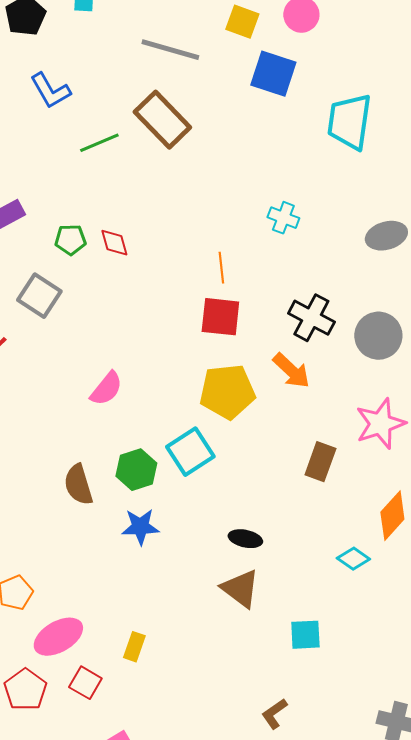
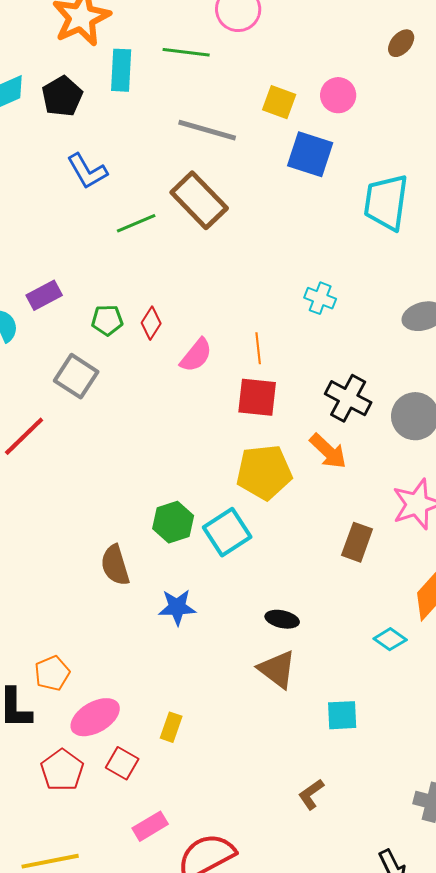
red diamond: (114, 243) -> (151, 323), turned 48
pink semicircle: (106, 389) -> (196, 355), moved
green hexagon: (136, 470) -> (173, 522), moved

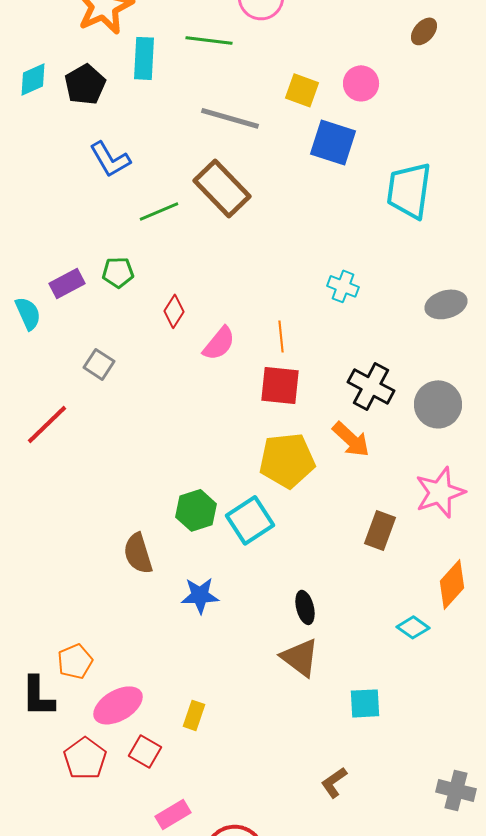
green pentagon: (107, 320) -> (118, 272), moved
gray square: (76, 376) -> (99, 364), size x0.7
black ellipse: (282, 619) -> (305, 607), turned 64

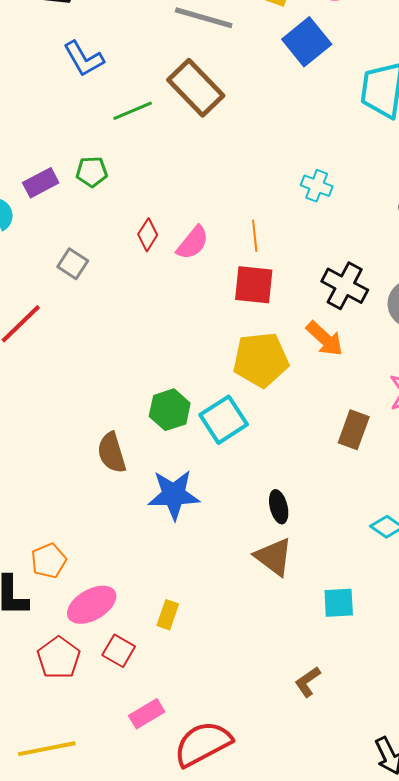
blue square: (333, 142) -> (307, 42), turned 33
red diamond: (174, 311) -> (148, 235), moved
blue star: (200, 595) -> (174, 495), size x1.4

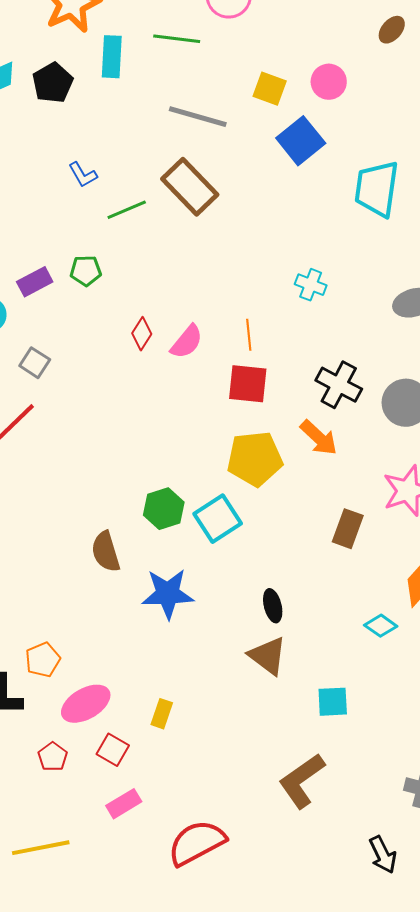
blue L-shape: (84, 59) -> (83, 175), moved, size x0.7
gray square: (73, 264) -> (35, 363), moved
red pentagon: (59, 658) -> (53, 757), size x0.7
brown L-shape: (308, 682) -> (302, 781), size x1.8
pink rectangle: (147, 714) -> (124, 804), moved

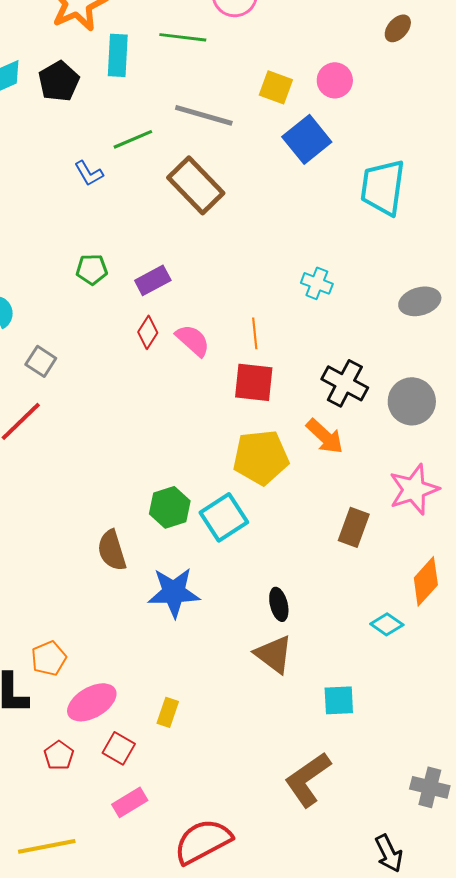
green line: (127, 210) -> (133, 139), moved
purple rectangle: (35, 282) -> (153, 280), moved
pink semicircle: (187, 342) -> (193, 340), turned -87

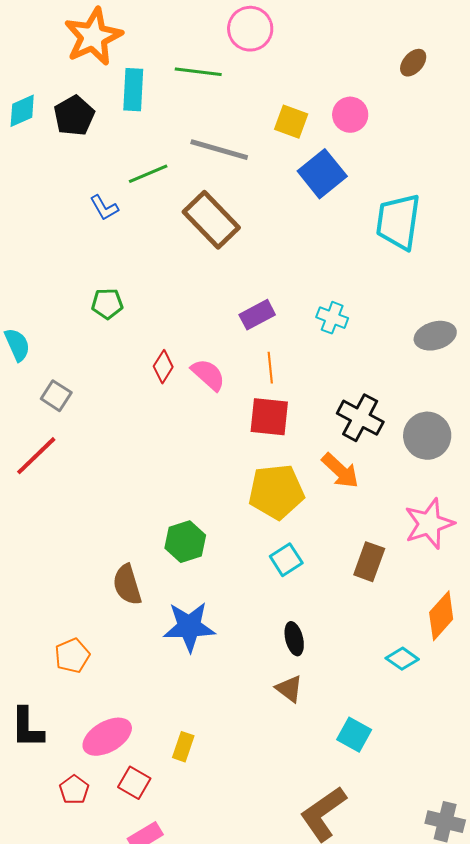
purple rectangle: (153, 280) -> (257, 315), moved
cyan square: (224, 517) -> (286, 560), moved, size x0.7
brown triangle: (274, 654) -> (289, 689), size x0.7
orange pentagon: (49, 658) -> (72, 656), moved
cyan square: (339, 700) -> (354, 735), turned 32

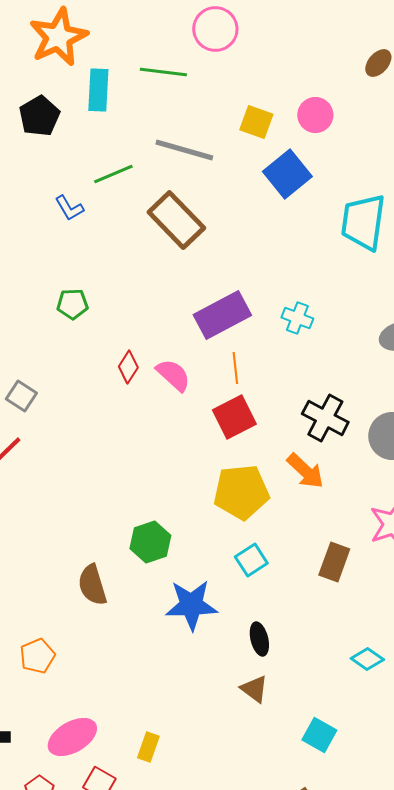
purple rectangle: (257, 315) -> (222, 315), size x1.6
red square: (269, 417) -> (234, 417), turned -33
blue star: (189, 627) -> (191, 605), moved

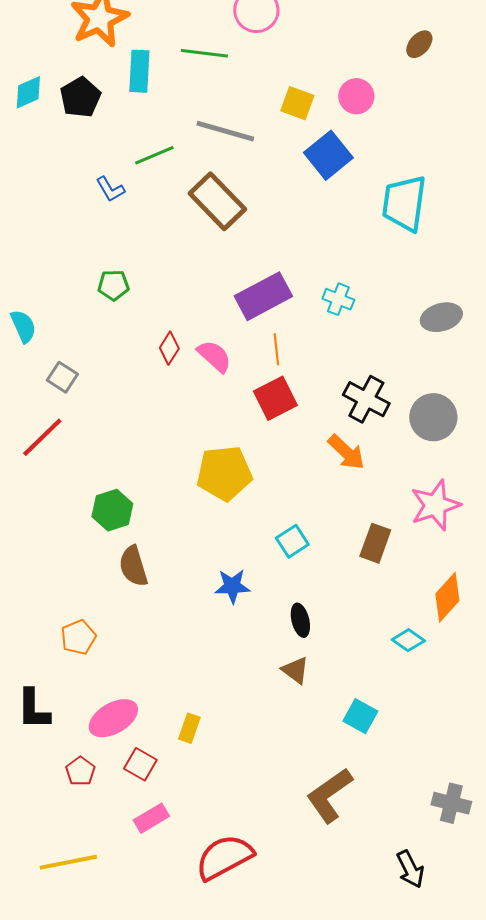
yellow pentagon: (241, 492) -> (224, 473), moved
green hexagon: (150, 542) -> (112, 510), moved
blue star: (191, 605) -> (232, 586), size x0.7

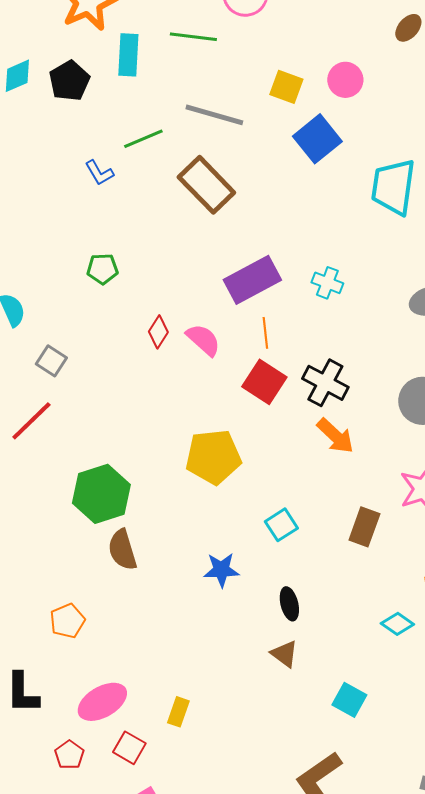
red square: (275, 398) -> (264, 382), turned -30
black cross: (366, 399) -> (325, 383), moved
green hexagon: (112, 510) -> (101, 494), size x1.4

